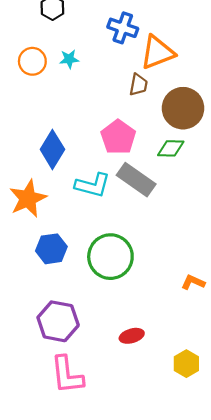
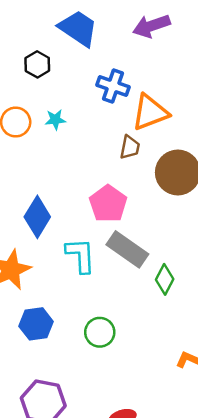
green diamond: (171, 148) -> (165, 279), moved, turned -64
cyan L-shape: (93, 185) -> (81, 255), turned -108
green circle: (110, 257) -> (100, 332), size x0.6

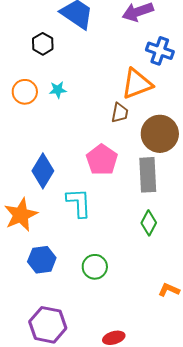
blue cross: (113, 86) -> (160, 51), moved
gray rectangle: (127, 249) -> (148, 175), moved, turned 52

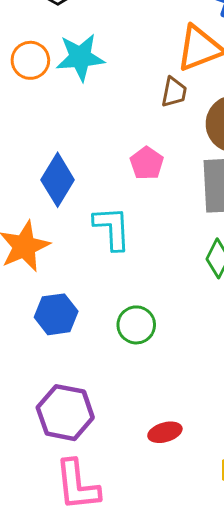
cyan star: (58, 90) -> (80, 57), size x1.8
pink pentagon: (102, 160) -> (147, 163), size x0.7

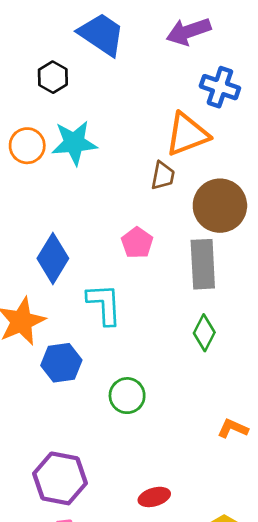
blue hexagon: (56, 314) -> (61, 363), moved

